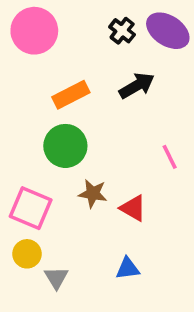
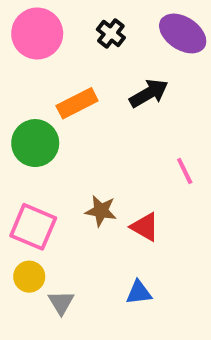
black cross: (122, 31) -> (111, 33), moved
green circle: (65, 146) -> (35, 143), moved

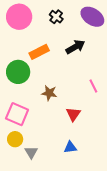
brown star: (101, 211) -> (49, 93), moved
red triangle: (145, 227) -> (73, 114), turned 35

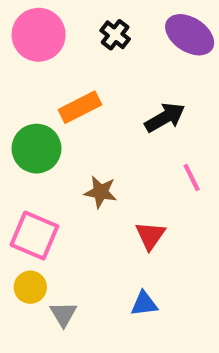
black arrow: (75, 47) -> (165, 118), moved

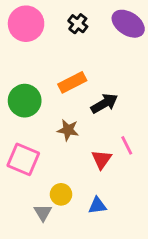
orange rectangle: (80, 107) -> (72, 82), moved
black arrow: (165, 118) -> (104, 103), moved
pink line: (192, 178) -> (127, 145), moved
yellow circle: (30, 287) -> (61, 194), moved

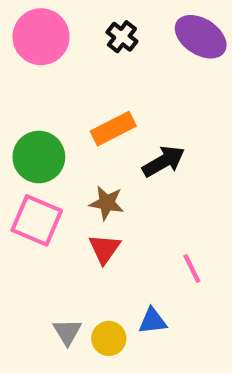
pink line: (127, 145) -> (192, 268), moved
pink square: (23, 159) -> (37, 220), moved
red triangle: (102, 159) -> (104, 249), moved
yellow circle: (61, 194) -> (109, 338), moved

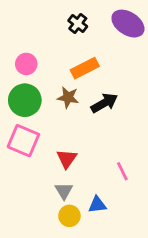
pink circle: (41, 37) -> (26, 64), moved, size x0.6
orange rectangle: (113, 129) -> (85, 68), moved
brown star: (107, 203) -> (68, 97), moved
gray triangle: (67, 332) -> (64, 191), moved

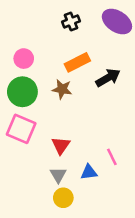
black cross: (78, 24) -> (71, 21), turned 30
black arrow: (104, 103) -> (108, 78), moved
blue triangle: (97, 205) -> (89, 172), moved

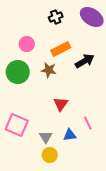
pink circle: (24, 59) -> (27, 44), moved
pink square: (21, 129) -> (17, 125), moved
red triangle: (61, 145) -> (61, 104), moved

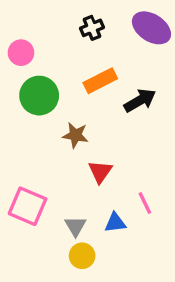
pink circle: (27, 44) -> (21, 53), moved
brown star: (49, 70) -> (75, 135), moved
green circle: (18, 72) -> (39, 96), moved

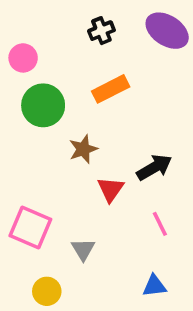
black arrow: (140, 101) -> (154, 167), moved
brown star: (75, 135) -> (83, 149), turned -30
blue triangle: (115, 223) -> (154, 286), moved
yellow circle: (82, 256) -> (47, 291), moved

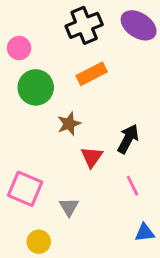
black cross: (101, 31) -> (84, 25), size x1.6
black arrow: (154, 167) -> (128, 139), turned -32
blue triangle: (154, 286) -> (145, 233), moved

